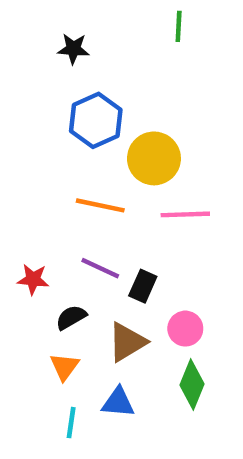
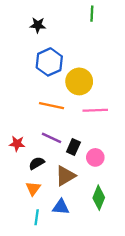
pink circle: (185, 329) -> (95, 157), moved

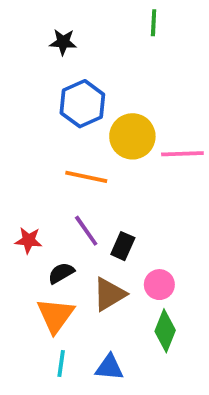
pink line: (95, 110) -> (182, 154), moved
purple line: (52, 138) -> (86, 231), turned 30
pink circle: (95, 157) -> (159, 285), moved
orange triangle: (33, 188) -> (55, 315), size x1.5
blue triangle: (61, 207) -> (109, 367), moved

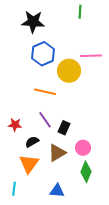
black star: (63, 42) -> (33, 22), size x1.6
pink line: (182, 154) -> (91, 56), moved
cyan line: (61, 364) -> (14, 189), moved

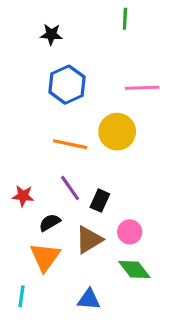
black star: (33, 22) -> (51, 34), size x0.6
yellow circle: (69, 71) -> (117, 132), moved
green diamond: (86, 172) -> (134, 270), turned -60

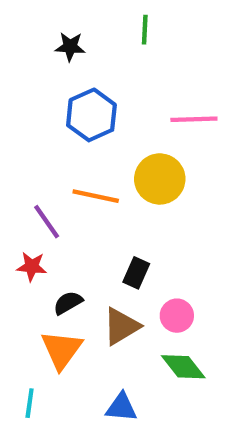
green line: (125, 19) -> (145, 30), moved
purple line: (70, 188) -> (47, 222), moved

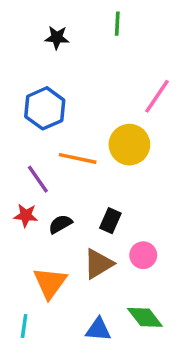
blue hexagon: (91, 115) -> (45, 108), moved
pink line: (194, 119) -> (157, 96), turned -54
black semicircle: (68, 303) -> (60, 224), moved
green diamond: (183, 367) -> (145, 317), moved

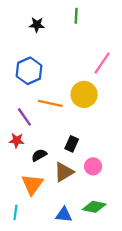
black semicircle: (60, 224) -> (39, 155), moved
green diamond: (145, 317) -> (94, 207), turned -40

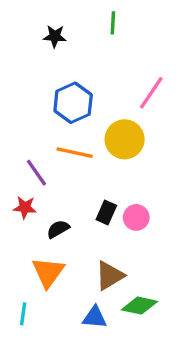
blue hexagon: (29, 71) -> (73, 103), moved
pink circle: (93, 166) -> (136, 217), moved
brown triangle: (64, 172) -> (110, 276), moved

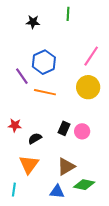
yellow circle: (125, 139) -> (88, 87), moved
purple line: (36, 173) -> (22, 76), moved

